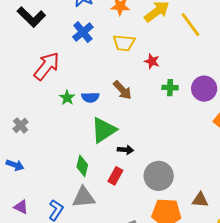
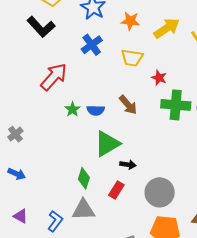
green cross: (170, 88) -> (176, 105), size x1.8
gray cross: (21, 125) -> (15, 134), moved

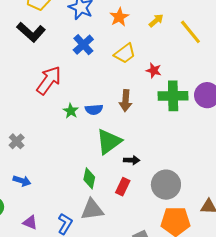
orange star: (130, 21) -> (119, 17), turned -30
yellow arrow: (167, 28) -> (156, 21), size x0.6
yellow trapezoid: (132, 58) -> (125, 53), turned -40
brown arrow: (128, 105) -> (126, 101), turned 50

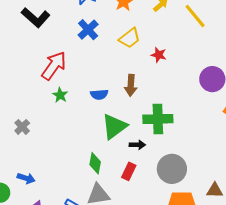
green cross: (173, 96) -> (158, 119), moved
green star: (71, 111) -> (60, 95), moved
blue arrow: (22, 181) -> (26, 178), moved

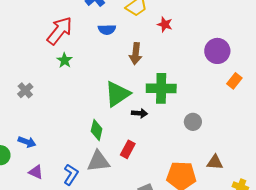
blue semicircle: (99, 94) -> (107, 29), moved
gray circle: (172, 169) -> (193, 122), moved, size x0.6
red rectangle: (129, 171) -> (128, 149), moved

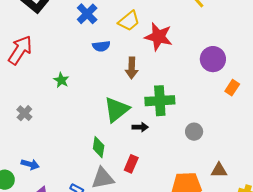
red star: (165, 24) -> (159, 37), size x1.8
red arrow: (60, 31) -> (20, 50), moved

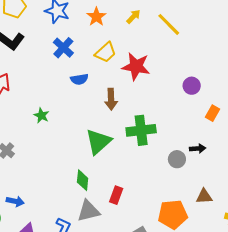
purple circle: (213, 59) -> (192, 86), size x0.7
black arrow: (140, 127) -> (198, 149), moved

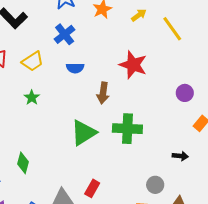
yellow trapezoid: (106, 52) -> (33, 61), moved
gray circle: (177, 159) -> (155, 185), moved
green diamond: (83, 180) -> (23, 163), moved

